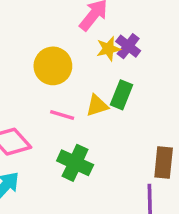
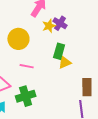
yellow triangle: (97, 106) -> (65, 62), moved
green cross: (75, 163) -> (26, 96), moved, turned -36

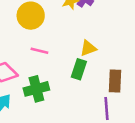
green rectangle: (59, 51) -> (79, 69), moved

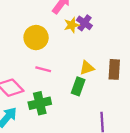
brown rectangle: (115, 81) -> (114, 69), moved

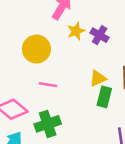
purple cross: (84, 23) -> (100, 35), moved
green rectangle: (78, 86) -> (104, 97), moved

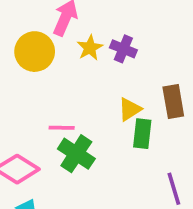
yellow circle: (36, 49) -> (35, 52), moved
green cross: (48, 124) -> (76, 154), moved, turned -30

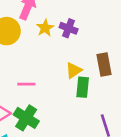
green cross: (76, 154) -> (26, 118), moved

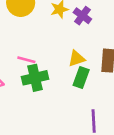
green cross: (26, 118) -> (35, 78), moved, turned 30

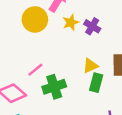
pink line: (26, 60) -> (35, 70), moved, turned -49

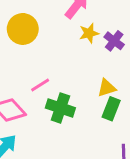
yellow circle: (35, 19) -> (23, 29), moved
green cross: (54, 87) -> (60, 108), turned 30

